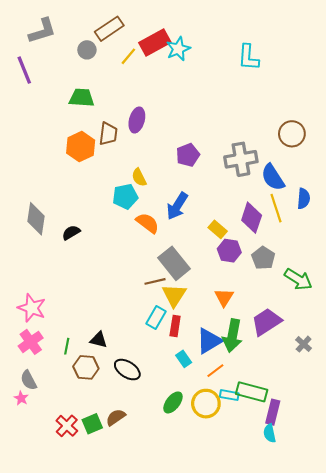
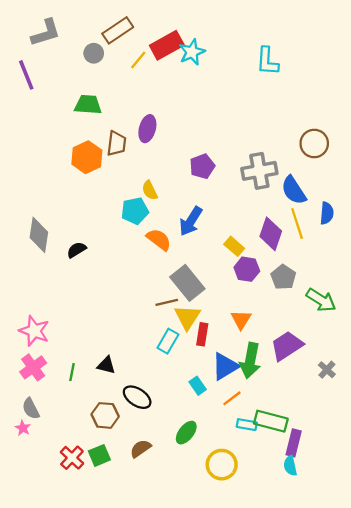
red rectangle: (175, 326) -> (202, 334), moved
brown hexagon: (86, 367) -> (105, 415), moved
yellow circle: (206, 404) -> (222, 465), moved
brown semicircle: (116, 417) -> (141, 449), moved

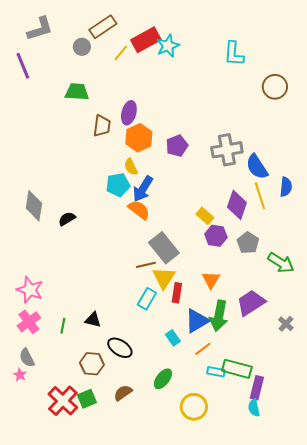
brown circle: (314, 143) -> (275, 87), moved
orange hexagon: (87, 157) -> (139, 138), moved
blue arrow: (191, 221) -> (143, 189), moved
red cross: (72, 458) -> (63, 401), size x1.4

